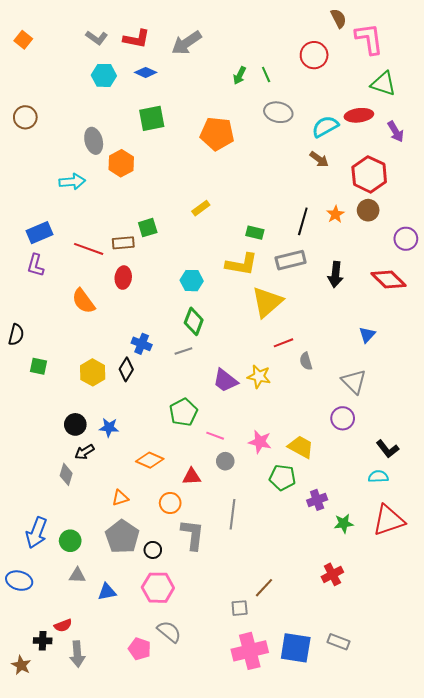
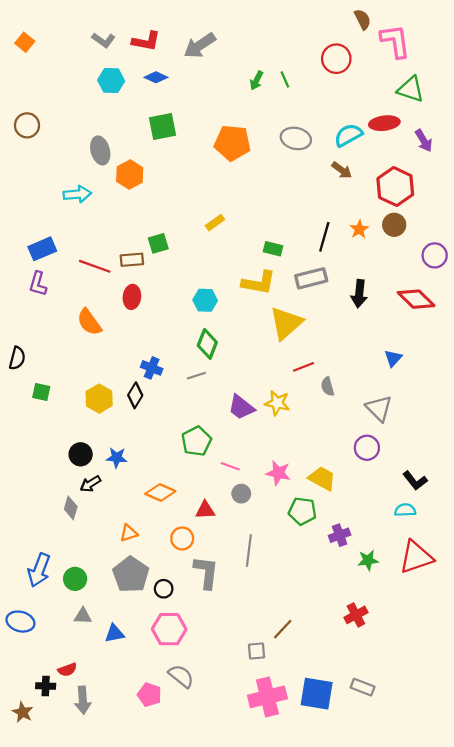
gray ellipse: (278, 112) -> (296, 138), moved

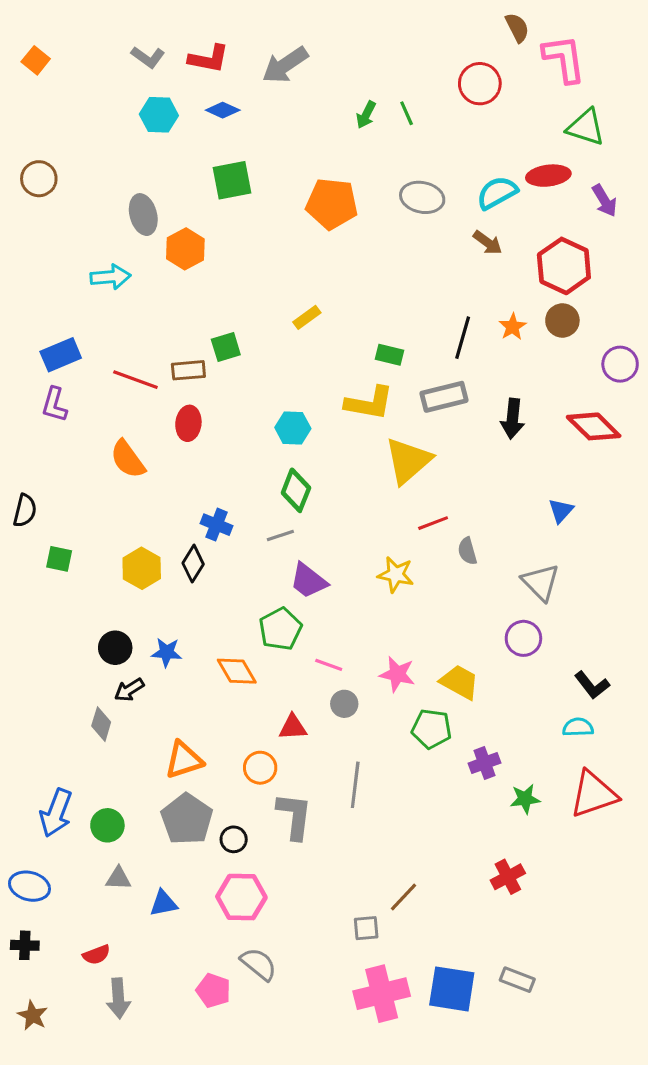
purple trapezoid: (241, 407) -> (308, 581), moved
orange diamond: (160, 493) -> (237, 671), moved, turned 36
orange triangle: (129, 533) -> (184, 760), size x1.5
black cross: (46, 686) -> (25, 945), moved

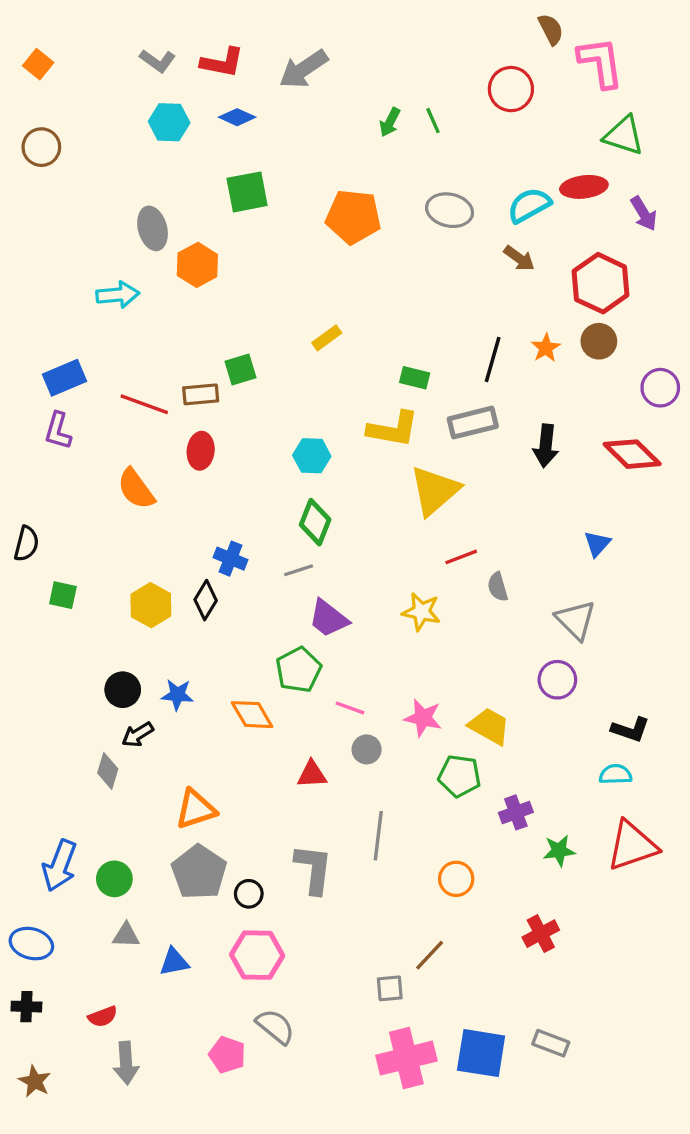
brown circle: (39, 179) -> (41, 147), moved
black L-shape: (592, 685) -> (630, 730), turned -33
orange circle: (260, 768) -> (456, 879), moved

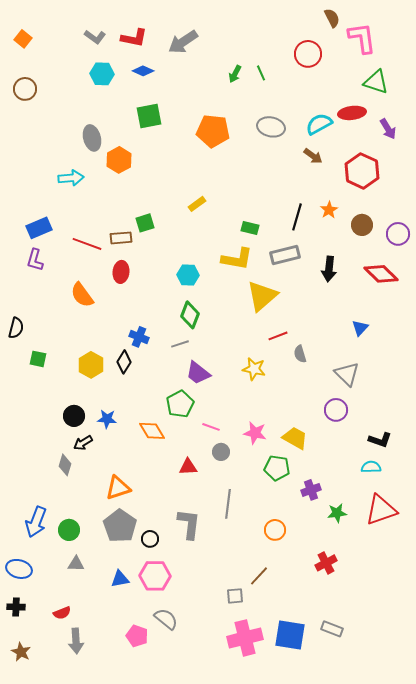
brown circle: (599, 341) -> (362, 225), moved
blue triangle: (174, 962) -> (120, 579), moved

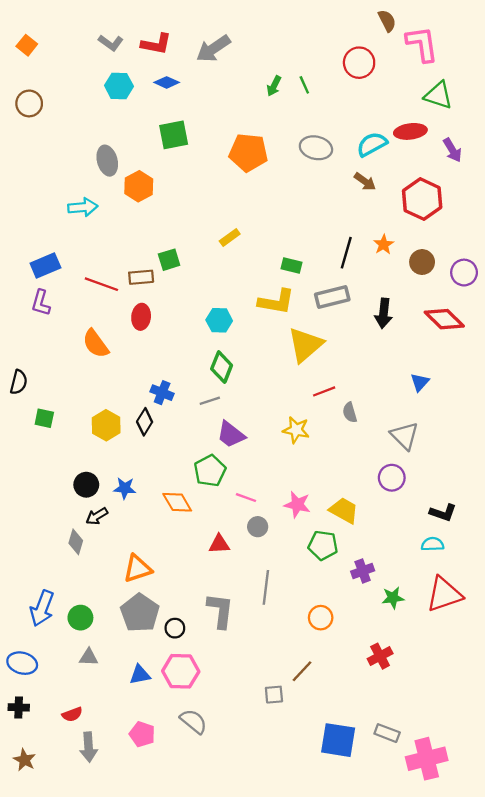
pink pentagon: (137, 636) -> (142, 734), moved
pink cross: (245, 638) -> (427, 759), moved

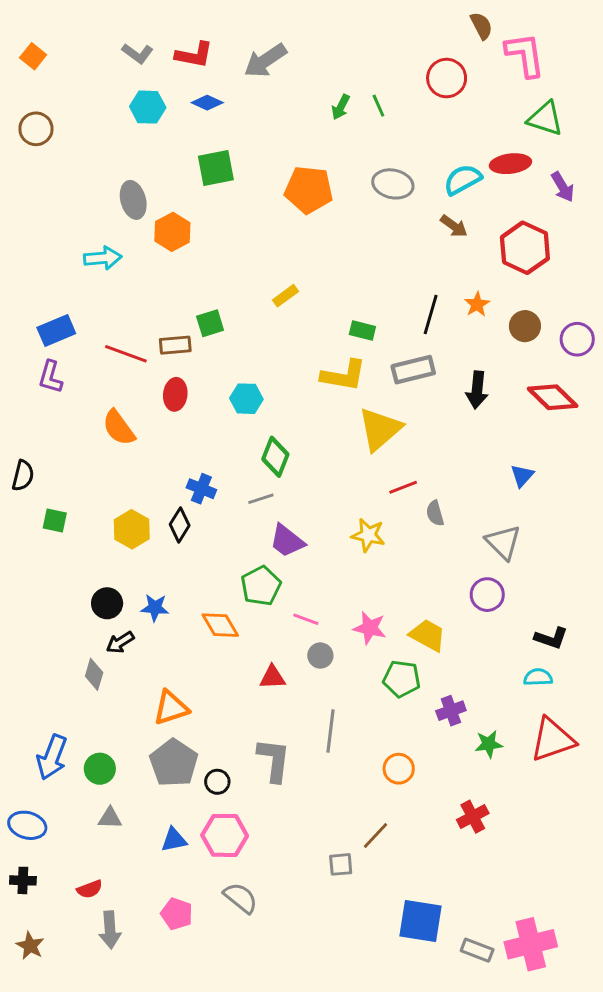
cyan hexagon: (219, 320) -> (246, 399), moved
gray rectangle: (387, 733) -> (477, 950), moved

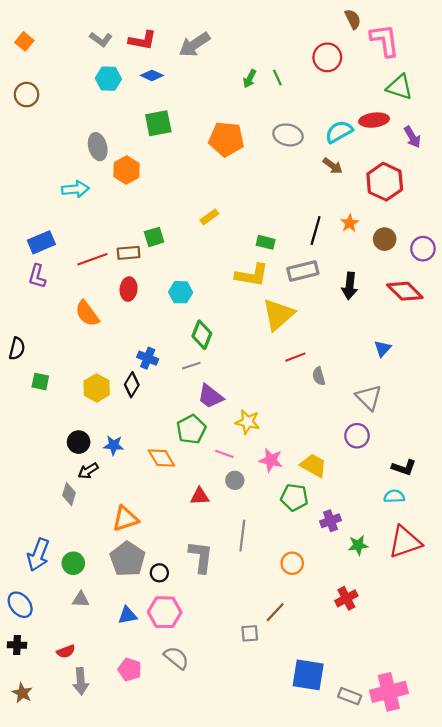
red line: (126, 354) -> (92, 259), turned -40
yellow star: (368, 535) -> (248, 422), moved
blue ellipse: (27, 825) -> (20, 605), turned 35

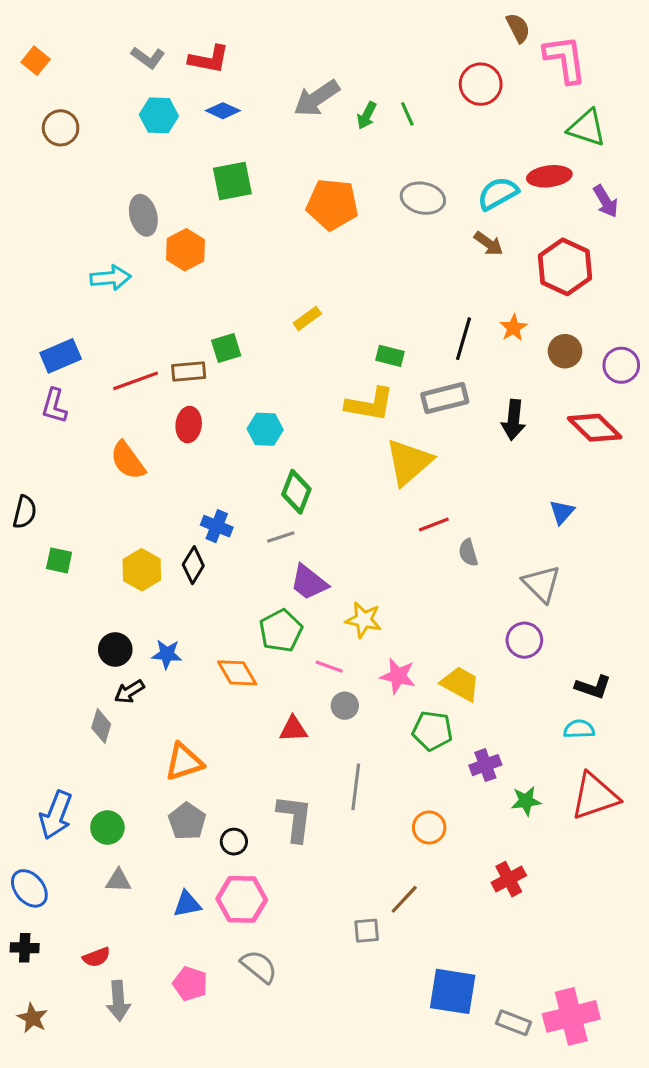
gray arrow: (194, 45) -> (317, 98), moved
brown circle: (27, 95) -> (61, 128), moved
gray pentagon: (127, 559) -> (187, 821), size x0.7

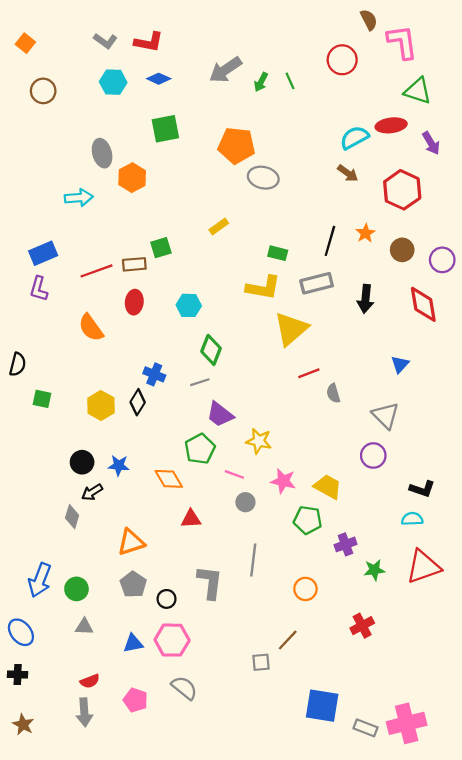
gray ellipse: (423, 198) -> (263, 178), moved
red diamond: (595, 428) -> (423, 304), turned 36
red triangle: (293, 729) -> (191, 519), moved
red semicircle: (96, 957) -> (90, 681), moved

